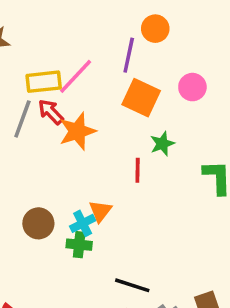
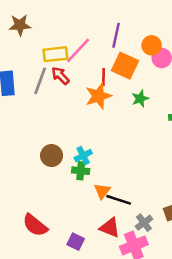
orange circle: (155, 29) -> (152, 45), moved
orange star: (77, 131) -> (98, 96), moved
red line: (138, 170) -> (103, 77), moved
orange triangle: (100, 211) -> (102, 191), moved

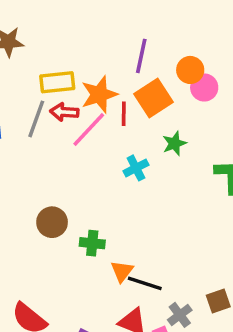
pink line: (78, 50) -> (89, 129), moved
orange square: (125, 66) -> (153, 98), turned 32
red arrow: (60, 76) -> (64, 112), turned -42
orange star: (98, 96) -> (99, 94), moved
cyan cross: (83, 156) -> (136, 168), moved

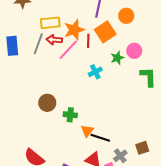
pink circle: (204, 87) -> (134, 51), moved

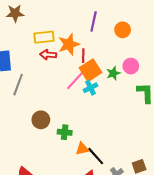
orange square: (105, 32) -> (90, 70), moved
gray line: (38, 44) -> (18, 85), moved
pink line: (68, 50) -> (76, 79), moved
orange triangle: (87, 131) -> (82, 149), turned 40
black line: (100, 138) -> (96, 156), turned 30

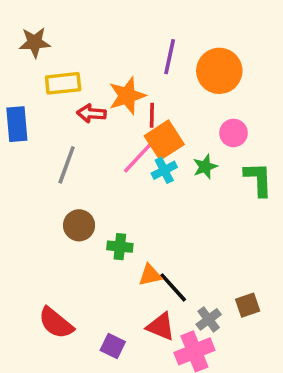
orange circle: (123, 30) -> (219, 71), size x1.6
yellow rectangle: (44, 37) -> (63, 83), moved
green star: (113, 73) -> (205, 167), moved
gray line: (18, 85) -> (67, 165), moved

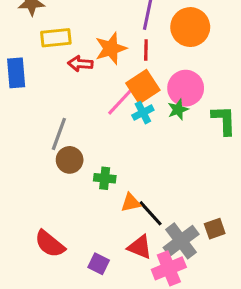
red line: (152, 115) -> (146, 50), moved
pink circle: (233, 133) -> (186, 88), moved, size x1.5
gray line: (67, 165) -> (59, 134), moved
gray cross: (209, 319) -> (181, 241), size x1.6

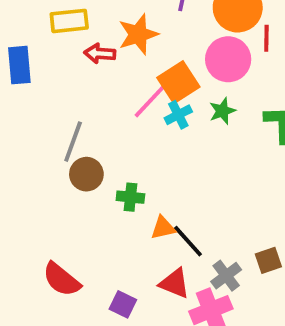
red line: (146, 50) -> (266, 38), moved
pink circle: (186, 88) -> (228, 59), moved
gray cross: (181, 241) -> (226, 276), size x0.7

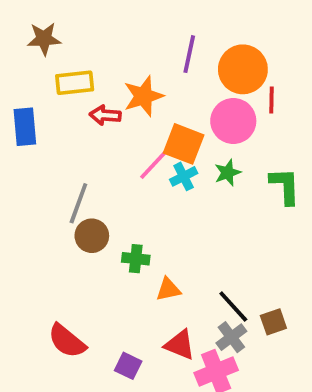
orange square: (178, 82) -> (184, 144), turned -36
black line: (188, 241) -> (233, 306), moved

